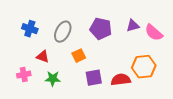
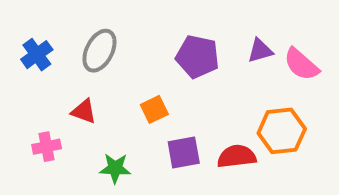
blue cross: (30, 29) -> (37, 55), moved, turned 35
gray ellipse: (63, 32) -> (99, 51), moved
green star: (53, 79) -> (115, 168), moved

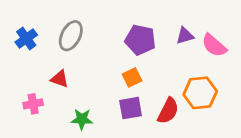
orange square: (154, 109) -> (132, 77), moved
red semicircle: (237, 156) -> (168, 111), turned 124

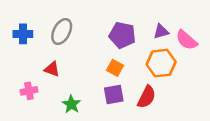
blue cross: (26, 39) -> (23, 34), turned 36
orange square: (132, 77) -> (115, 68), turned -35
orange hexagon: (200, 93) -> (161, 63), moved
green star: (82, 119) -> (71, 104), turned 30

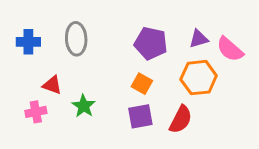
gray ellipse: (62, 32) -> (76, 39), turned -30
red triangle: (52, 69) -> (52, 85), moved
green star: (71, 104) -> (84, 106), moved

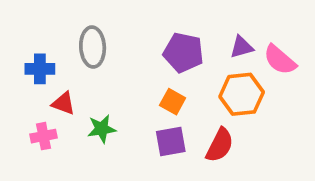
blue cross: (28, 42) -> (40, 69), moved
green star: (84, 106) -> (102, 129), turned 30

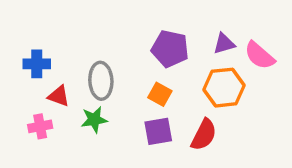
gray ellipse: (93, 47) -> (101, 81), moved

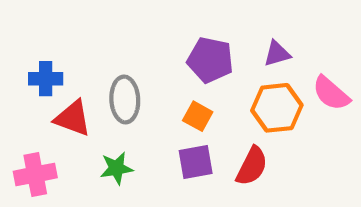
pink semicircle: (260, 55) -> (331, 93), moved
red triangle: (59, 96) -> (73, 118), size x1.4
green star: (94, 120) -> (116, 168), moved
pink cross: (40, 126) -> (35, 174), moved, size x1.4

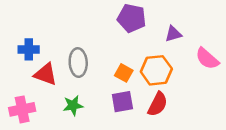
purple pentagon: (210, 60) -> (132, 18), moved
orange hexagon: (277, 108) -> (156, 70), moved

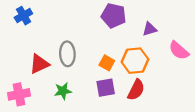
blue cross: (29, 49) -> (23, 16), moved, turned -30
red triangle: (46, 74) -> (39, 64), turned -45

